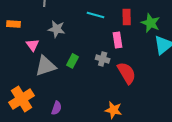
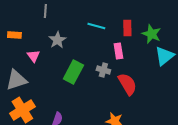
gray star: (57, 29) -> (57, 40), turned 30
green rectangle: (73, 61) -> (73, 72), size x1.6
gray triangle: (46, 66) -> (16, 80), moved

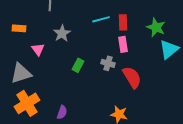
cyan line: (96, 26) -> (101, 19), turned -30
red rectangle: (127, 28) -> (123, 22), moved
green rectangle: (73, 72) -> (78, 65), size x0.6

